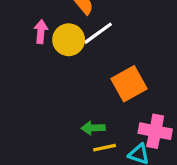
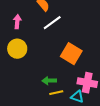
yellow circle: (69, 40) -> (17, 49), moved
orange square: (129, 84) -> (71, 54), turned -30

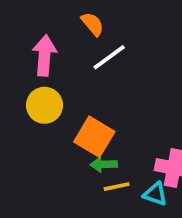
pink arrow: (17, 22) -> (44, 55), size x1.5
orange square: (71, 54) -> (94, 137), moved

